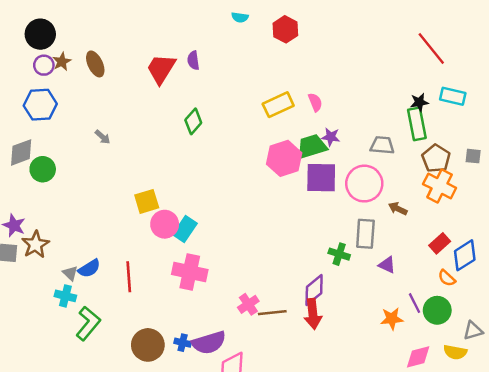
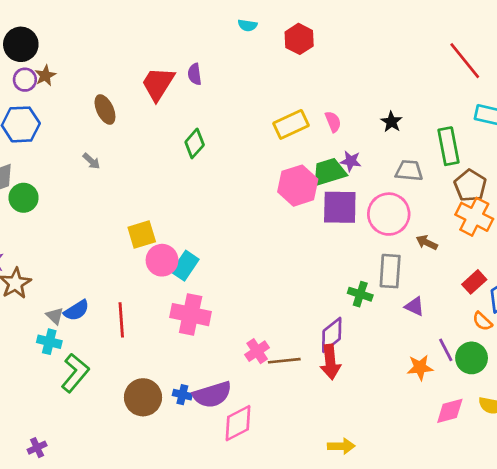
brown ellipse: (95, 64) -> (105, 110), moved
black star: (419, 102) -> (391, 122), moved, turned -30

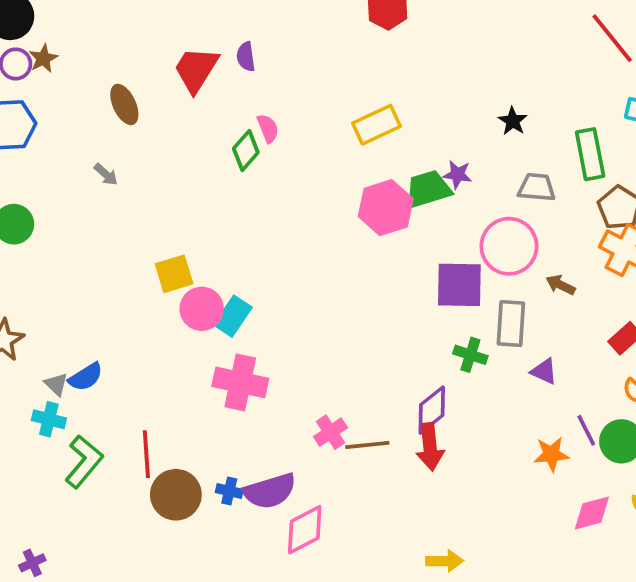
pink semicircle: (333, 122) -> (268, 128), moved
purple square: (340, 207) -> (459, 285), moved
red line: (121, 320) -> (146, 454), moved

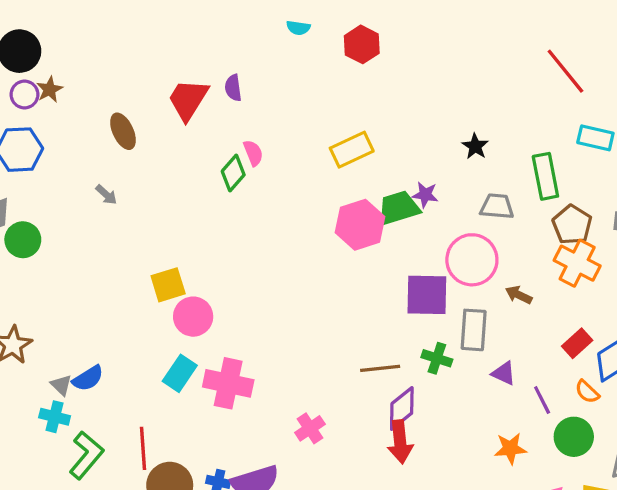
cyan rectangle: (233, 316) -> (180, 373), moved
purple line: (586, 430) -> (542, 400), moved
brown line: (367, 445) -> (380, 368), moved

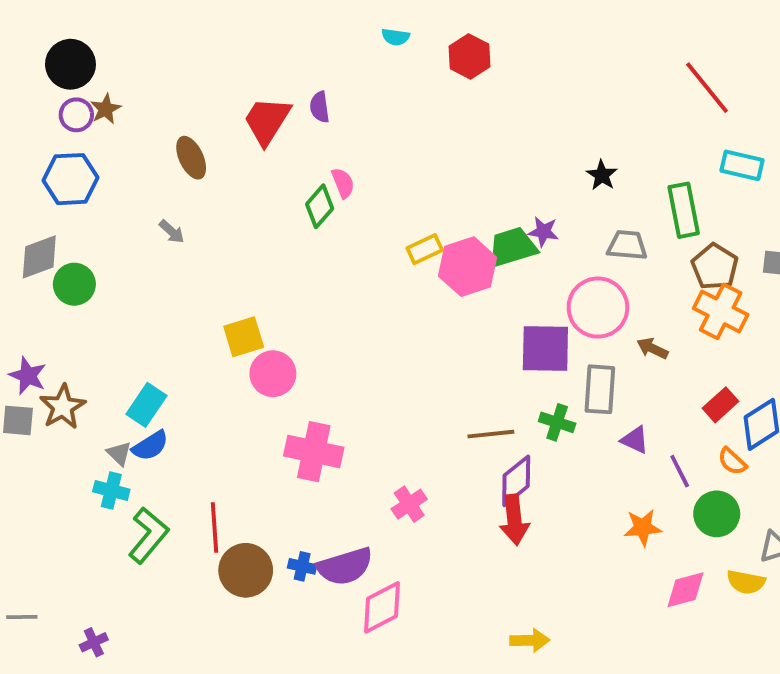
yellow rectangle: (352, 150) -> (425, 249), moved, size x0.7
cyan rectangle: (180, 373) -> (146, 405), moved

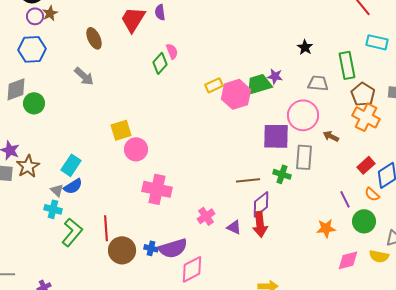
gray arrow: (172, 232) -> (84, 76), size x1.5
purple triangle: (635, 440) -> (234, 227), moved

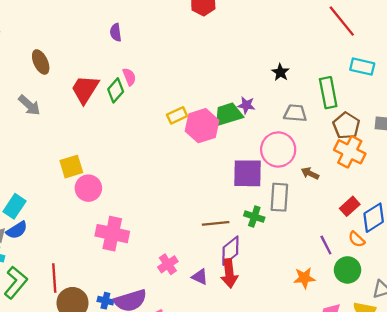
red trapezoid: (133, 19) -> (85, 89), moved

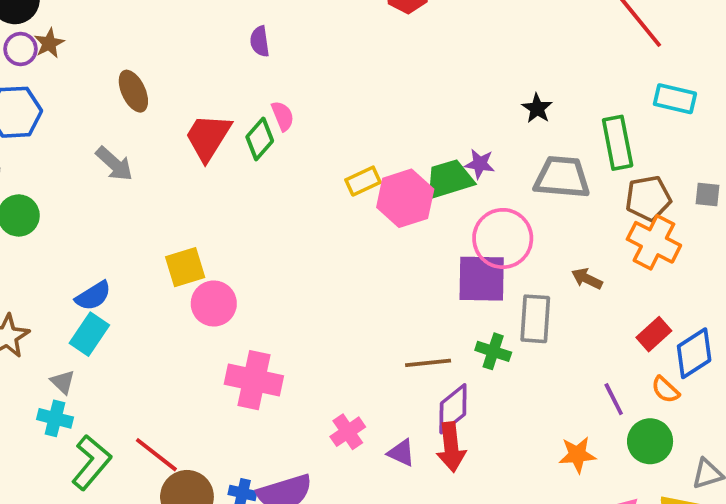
gray trapezoid: (295, 113) -> (562, 177), size x1.4
brown pentagon: (346, 126) -> (648, 198), turned 30
pink circle: (278, 149) -> (503, 238), moved
blue semicircle: (17, 230) -> (93, 296), moved
red line: (54, 278) -> (156, 455), turned -48

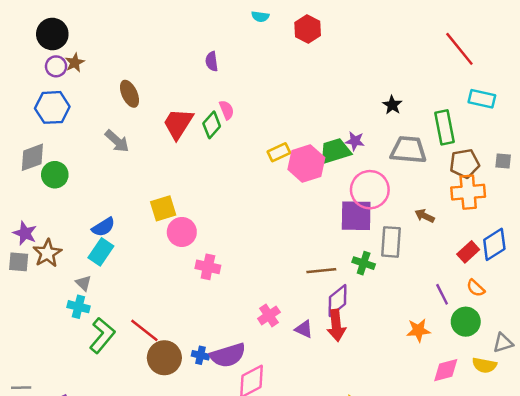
orange cross: (654, 242) -> (468, 192), turned -32
blue diamond: (694, 353) -> (494, 244), moved
pink cross: (254, 380) -> (208, 267), moved, size x0.7

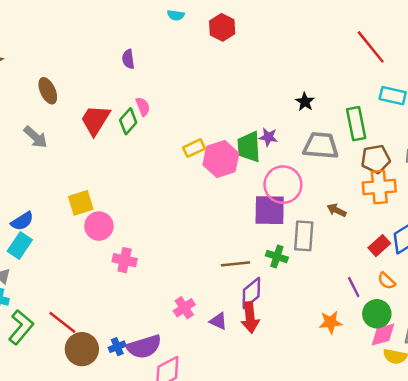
green trapezoid: (335, 151) -> (249, 147), turned -76
blue cross: (200, 355) -> (117, 347), turned -35
pink diamond: (446, 370) -> (383, 335), moved

